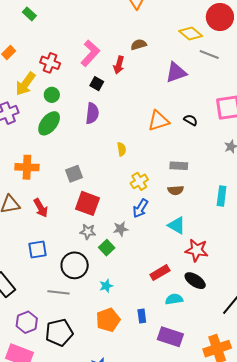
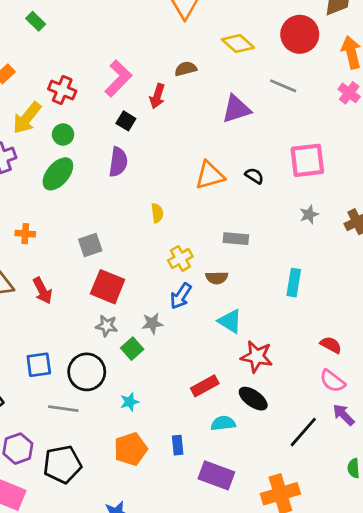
yellow diamond: (191, 33) -> (238, 44), moved
orange cross: (27, 167) -> (25, 234), size x0.6
brown semicircle: (176, 190) -> (217, 278), moved
blue square: (37, 250) -> (39, 365), moved

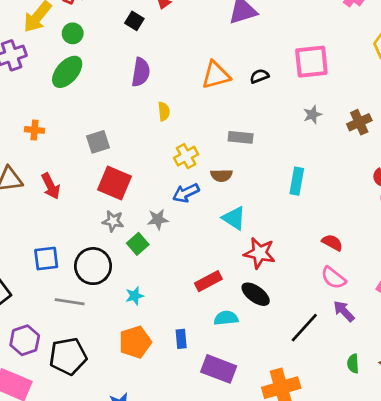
purple semicircle: (118, 162) -> (141, 72), moved
black semicircle: (254, 176) -> (259, 76), turned -54
blue arrow: (181, 296) -> (186, 193), turned 30

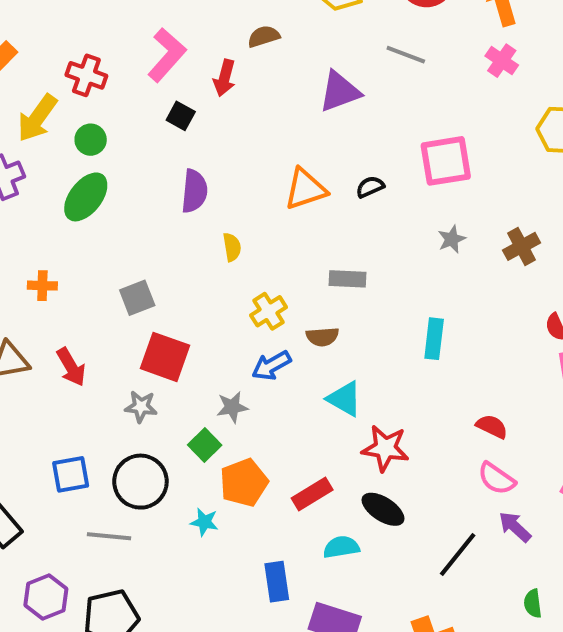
gray star: (113, 221) -> (141, 407), moved
cyan star: (135, 296) -> (204, 522), turned 30
blue rectangle: (181, 339) -> (277, 582), size x1.4
orange pentagon: (135, 342) -> (244, 483), moved

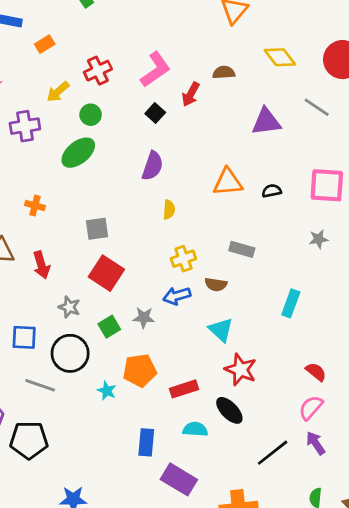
red cross: (86, 75) -> (98, 71), turned 32
yellow arrow: (37, 118) -> (58, 92), size x0.7
gray star: (141, 407) -> (69, 307), moved
green square: (205, 445) -> (109, 327), moved
pink semicircle: (497, 479) -> (311, 408), turned 84

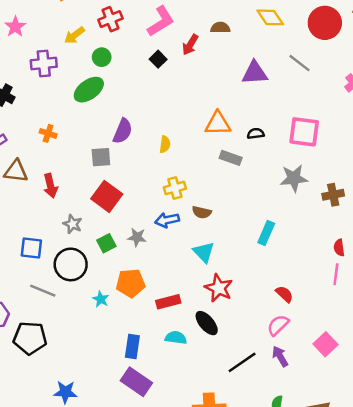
purple semicircle: (152, 166) -> (123, 131), moved
gray star: (318, 239) -> (294, 178), size x1.6
gray rectangle: (242, 249) -> (231, 158), moved
purple rectangle: (179, 479) -> (136, 382), moved

